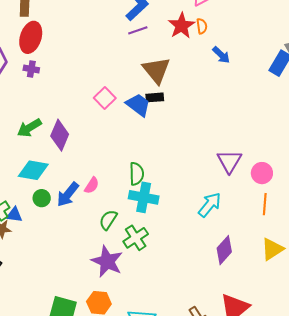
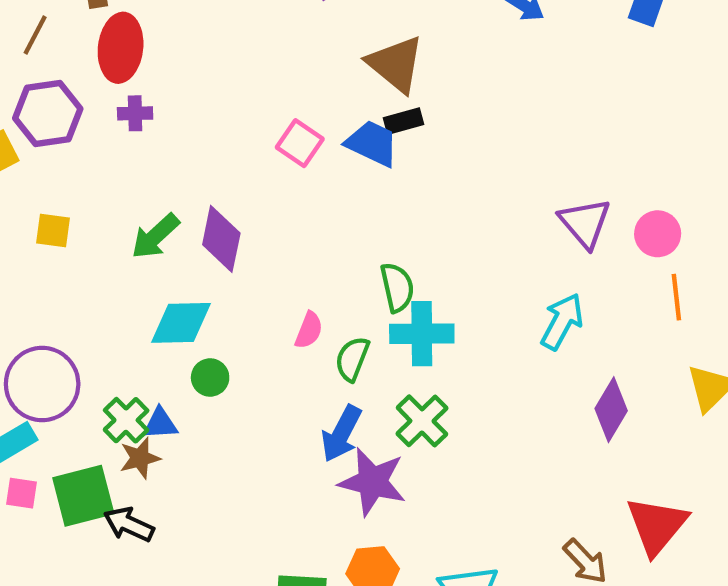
blue arrow: (68, 195) -> (341, 434), moved
green semicircle: (108, 220) -> (352, 359), moved

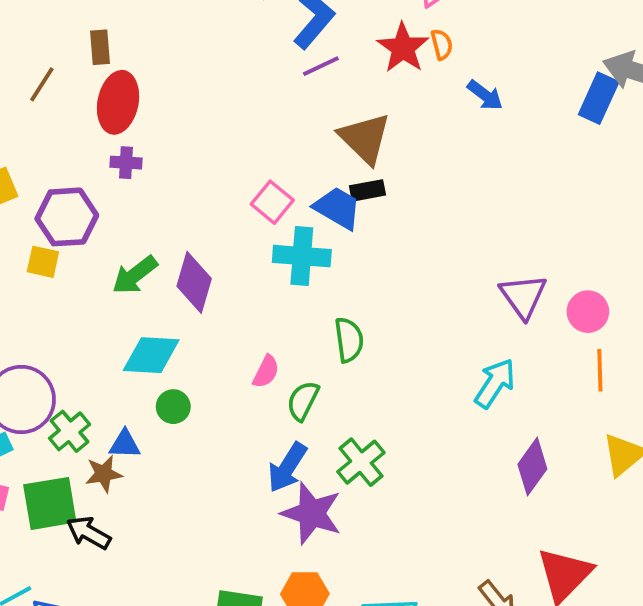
purple hexagon: (48, 114) -> (67, 217), moved
cyan cross: (422, 334) -> (302, 256), moved
green cross: (126, 420) -> (70, 431), moved

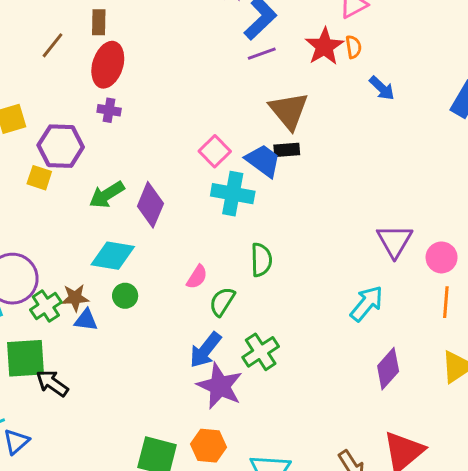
brown star: (104, 474) -> (75, 298), moved

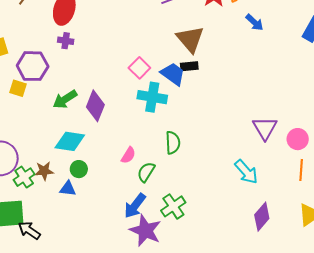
cyan arrow: (367, 304) -> (246, 172), turned 100
blue triangle: (86, 320) -> (68, 189), moved

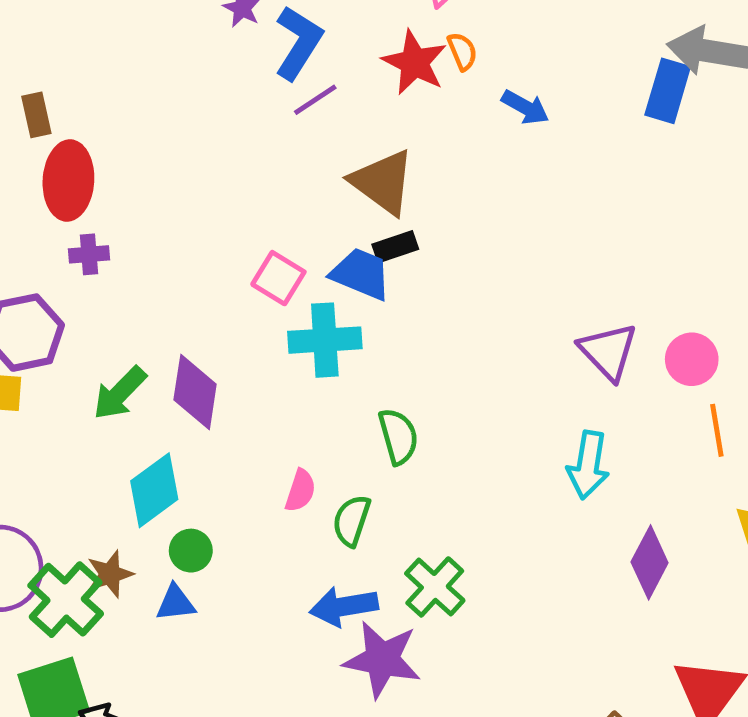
cyan diamond: (70, 141) -> (154, 490), turned -32
cyan arrow: (246, 172) -> (588, 465), turned 64
green cross: (24, 177) -> (66, 600), size x1.4
blue arrow: (135, 206) -> (344, 606), turned 56

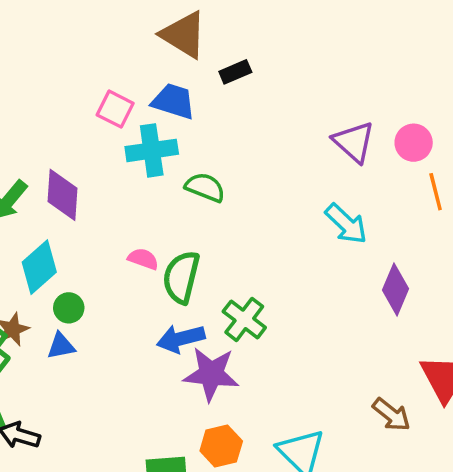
black rectangle: (395, 247) -> (235, 72), moved
green semicircle: (398, 436) -> (205, 187), moved, turned -48
cyan arrow: (588, 465) -> (346, 224), turned -51
pink semicircle: (300, 491) -> (143, 259), turned -84
green semicircle: (352, 521) -> (181, 277), size x1.4

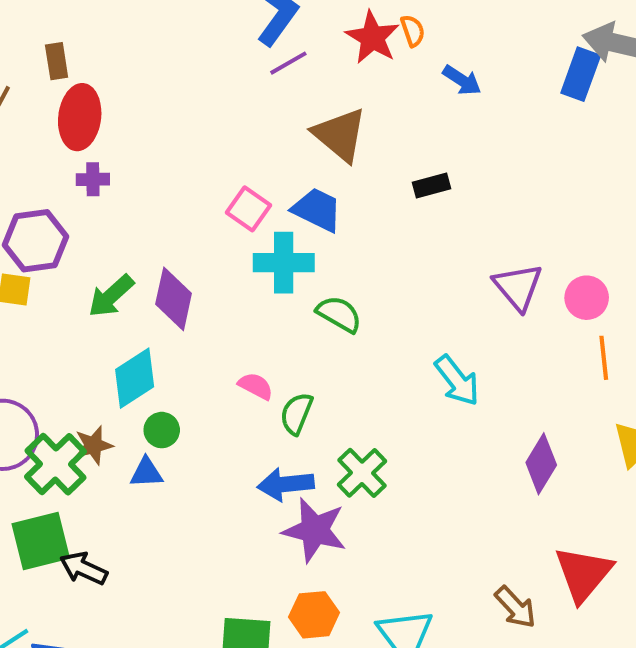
black rectangle: (235, 72) -> (432, 186), moved
cyan arrow: (346, 224) -> (457, 381), moved
green semicircle: (181, 277) -> (296, 414), size x0.7

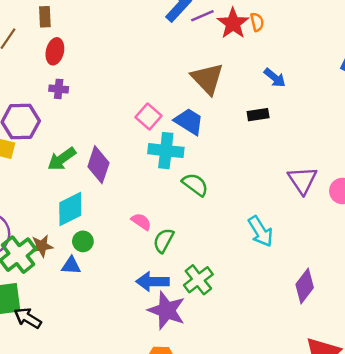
purple line: (288, 63) -> (202, 16), moved
blue arrow: (462, 80) -> (275, 78), moved
red ellipse: (80, 117) -> (55, 51), size x0.7

